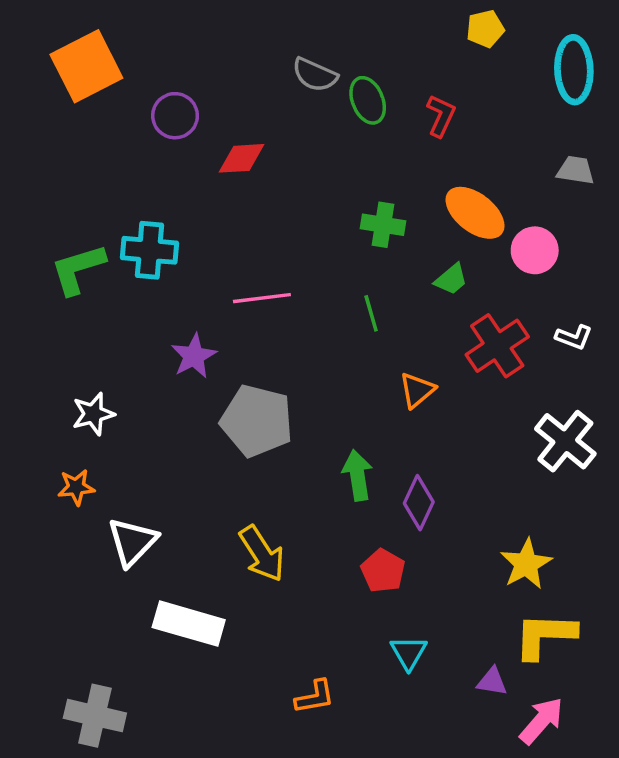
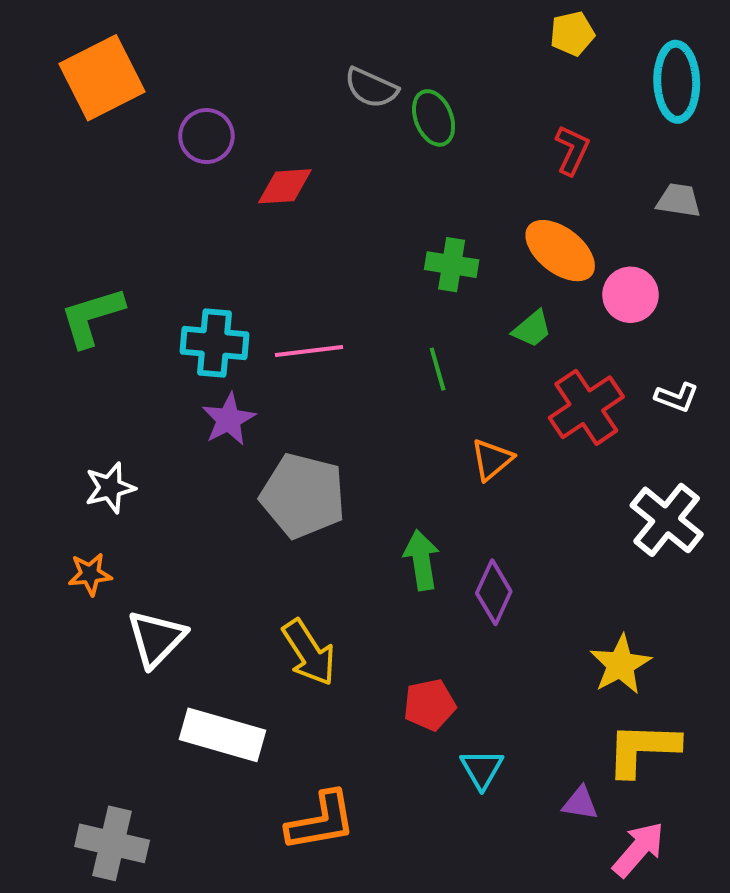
red L-shape: (441, 116) -> (572, 150), moved
cyan cross: (149, 250) -> (215, 343), moved
red pentagon: (383, 571) -> (430, 705), moved, turned 30
orange L-shape: (315, 697) -> (321, 821), moved, size x1.5

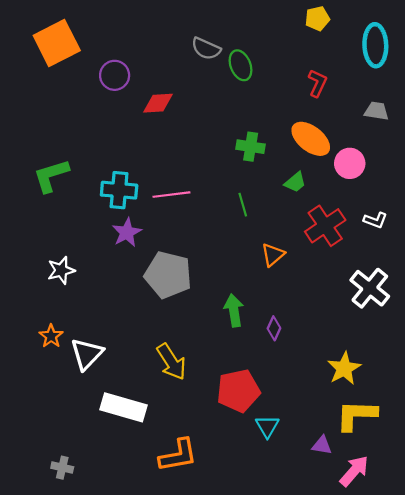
orange star: (90, 574) -> (51, 336), moved, turned -30
purple diamond: (494, 592) -> (274, 328), size x0.7
red pentagon: (430, 705) -> (238, 391), size x1.5
gray cross: (112, 843) -> (62, 468), size x0.6

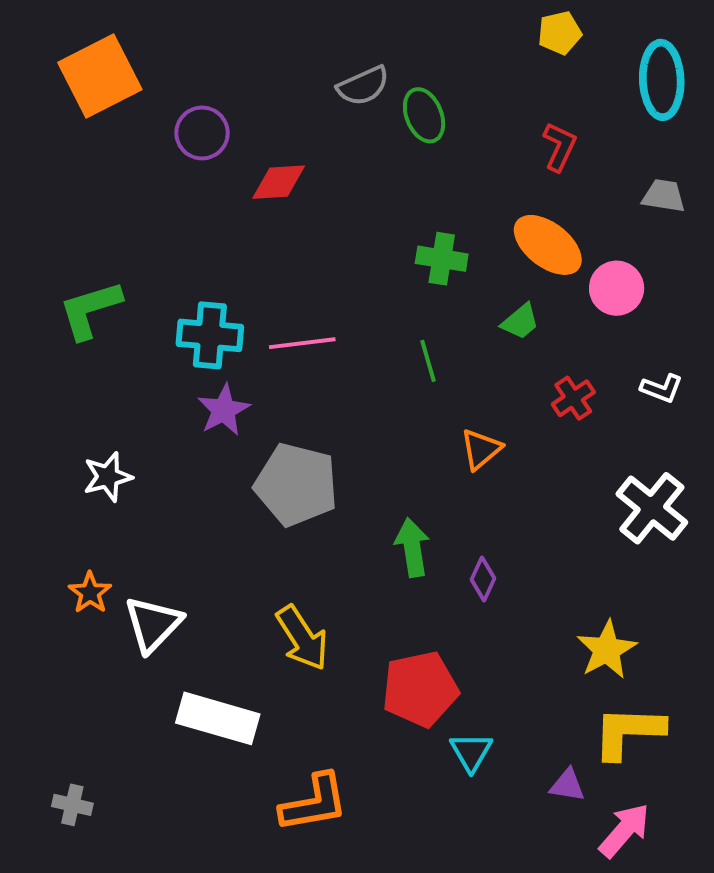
gray semicircle: (206, 49) -> (363, 86), turned -48
red cross: (325, 226) -> (573, 398), size x0.6
gray cross: (62, 468) -> (72, 805), moved

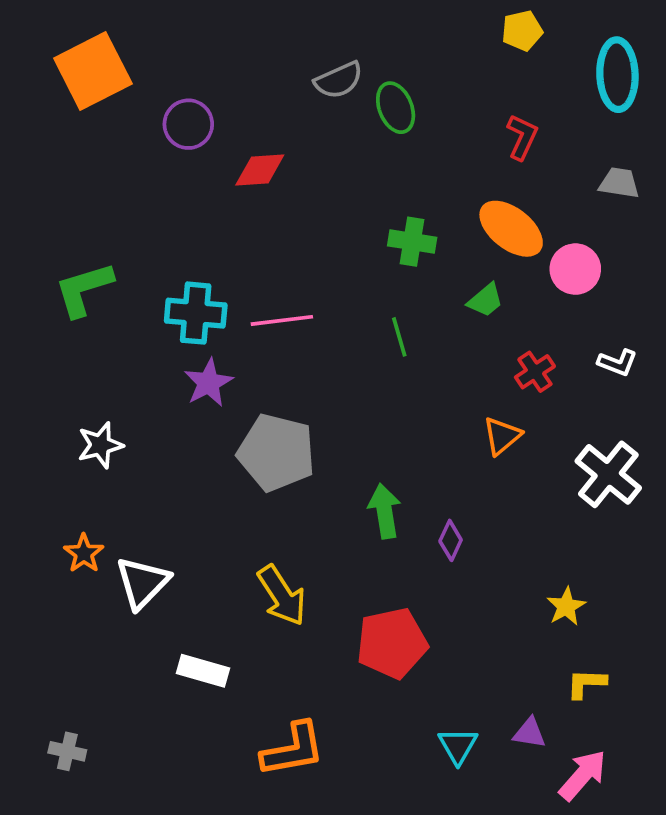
orange triangle: (481, 449) -> (502, 436), moved
yellow star: (607, 650) -> (566, 606), size x0.7
white rectangle: (218, 718) -> (203, 671), size x0.7
yellow L-shape: (628, 732) -> (586, 684), size x0.6
cyan triangle: (471, 752) -> (458, 746), moved

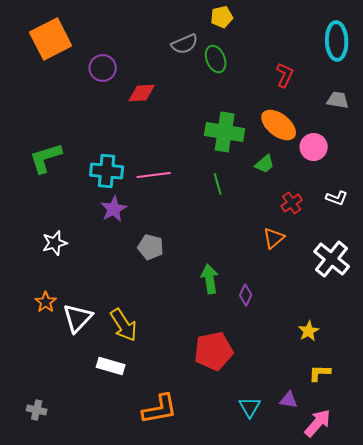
yellow pentagon: (522, 31) -> (222, 17), moved
green cross: (412, 242) -> (225, 132), size x1.5
gray pentagon: (276, 452) -> (151, 247), size x0.6
yellow arrow: (282, 595) -> (124, 325), moved

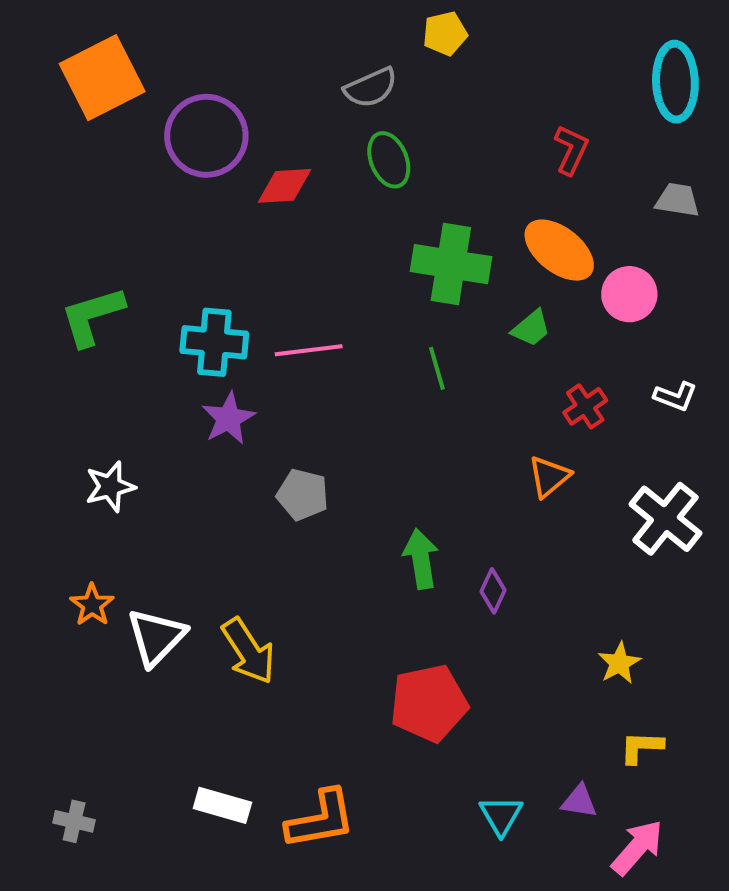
green ellipse: (216, 59) -> (389, 160), moved
purple circle: (103, 68) -> (206, 136), size x1.5
white rectangle: (111, 366) -> (222, 805), moved

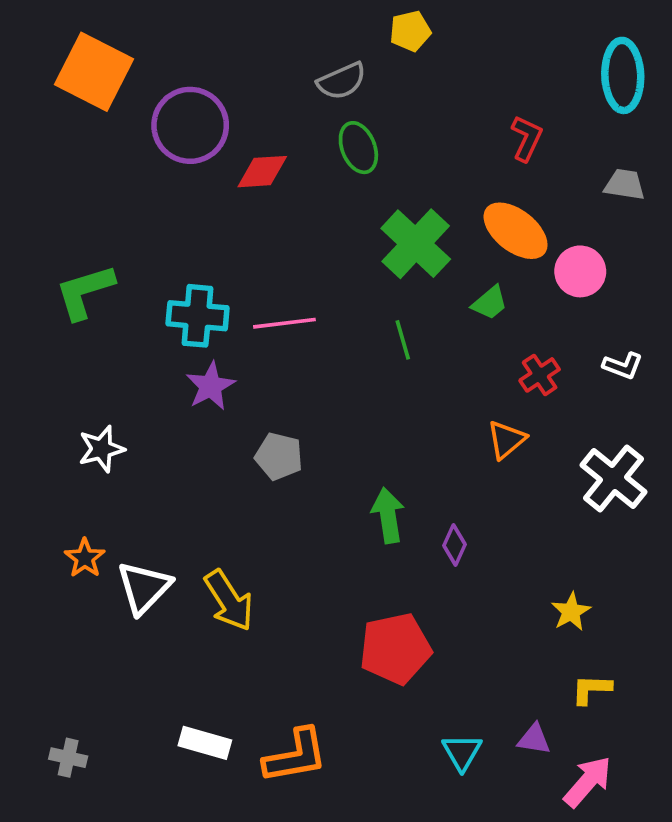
orange square: (102, 78) -> (94, 72), turned -36
green cross: (451, 264) -> (416, 244), turned 34

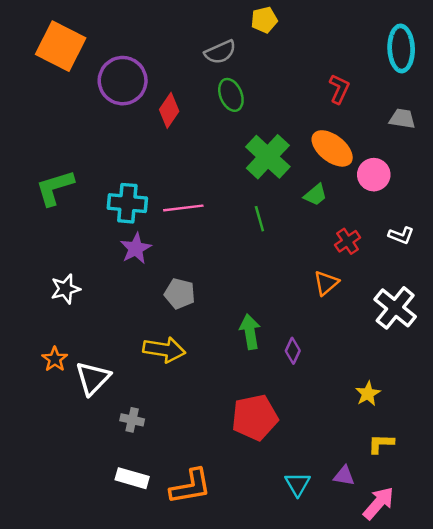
red diamond: (262, 172) -> (169, 110), turned -52
yellow arrow: (229, 601) -> (164, 350), moved, turned -48
gray cross: (68, 758) -> (132, 420), moved

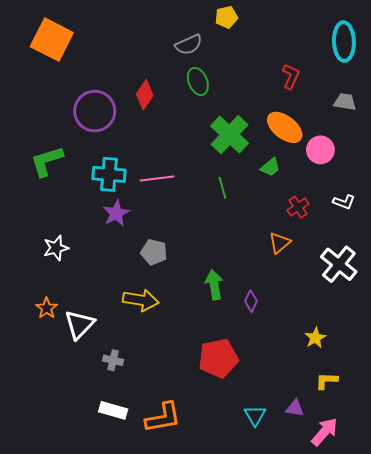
purple circle: (123, 81) -> (95, 111), moved

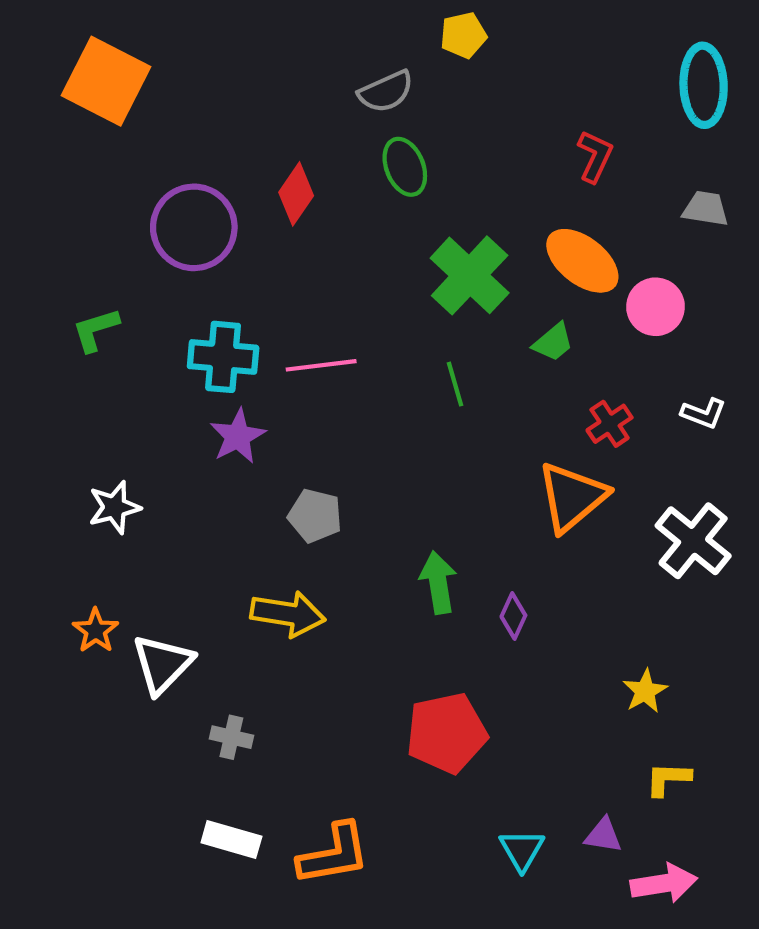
green L-shape: (47, 161) -> (96, 330), size x0.7
orange triangle: (280, 243) -> (572, 497), size x1.6
pink arrow: (325, 432) -> (664, 883), turned 40

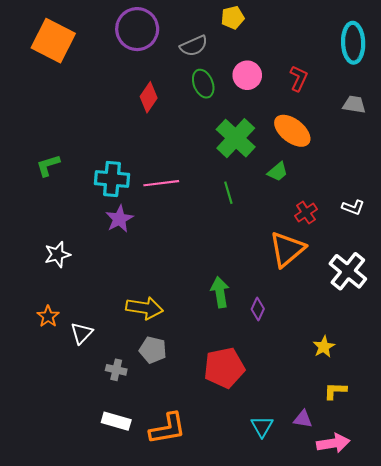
purple circle: (194, 227) -> (137, 29), moved
pink circle: (656, 307) -> (247, 75), moved
gray pentagon: (315, 516) -> (153, 350), moved
white triangle: (162, 664) -> (82, 333), size x0.7

